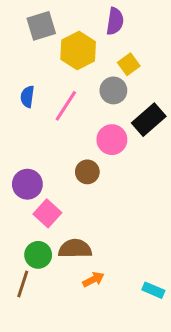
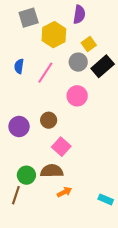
black rectangle: (149, 120) -> (103, 66), moved
brown circle: (87, 172) -> (49, 120), moved
pink square: (47, 213) -> (61, 147), moved

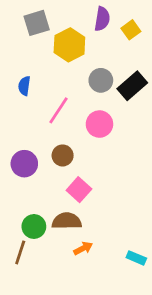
yellow square: (89, 44) -> (131, 30), moved
pink line: (45, 73) -> (58, 110), moved

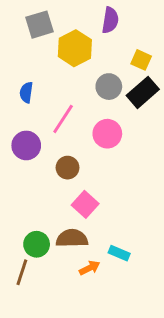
yellow square: (131, 30) -> (141, 60), moved, turned -30
purple circle: (24, 164) -> (26, 145), moved
cyan rectangle: (136, 258) -> (119, 253), moved

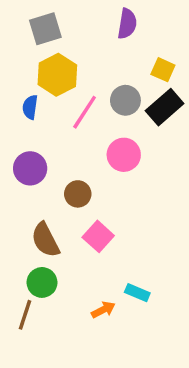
yellow hexagon: (75, 48) -> (57, 75), moved
pink line: (63, 119) -> (85, 112), moved
brown semicircle: (72, 238) -> (45, 240), moved, turned -116

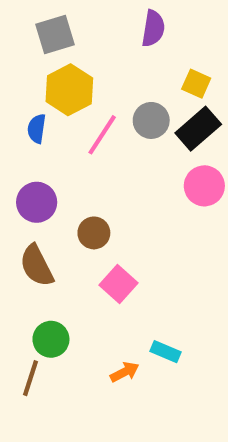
pink circle: (124, 155) -> (204, 186), moved
brown semicircle: (45, 240) -> (37, 266), moved

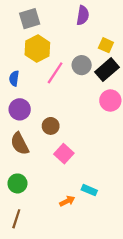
blue semicircle: (37, 129) -> (14, 78), moved
green circle: (51, 339) -> (17, 183), moved
brown line: (30, 378) -> (16, 219), moved

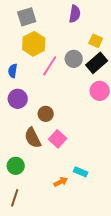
brown semicircle: (20, 144) -> (33, 138), moved

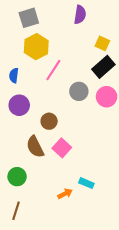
gray circle: (74, 59) -> (79, 91), moved

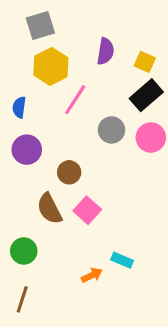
purple semicircle: (80, 15) -> (105, 51), moved

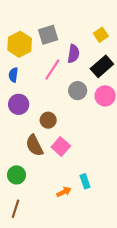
gray square: (40, 26) -> (48, 35), moved
purple semicircle: (105, 51) -> (73, 54), moved
yellow square: (145, 62) -> (101, 35), moved, turned 32
yellow hexagon: (51, 66) -> (20, 44), moved
cyan rectangle: (122, 260) -> (85, 181), turned 48

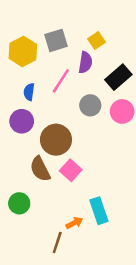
yellow square: (101, 35) -> (96, 40), moved
blue semicircle: (13, 75) -> (29, 92), moved
brown circle: (48, 120) -> (56, 140), size x1.6
cyan rectangle: (85, 181) -> (99, 211), size x1.5
brown line: (15, 209) -> (57, 243), moved

